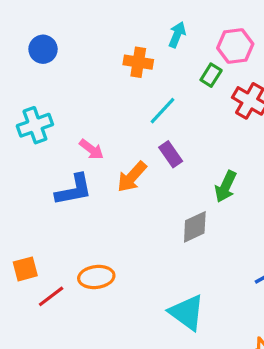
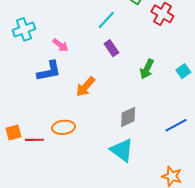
orange arrow: (132, 177) -> (85, 87), moved
gray diamond: (195, 227) -> (128, 117), moved
orange square: (25, 269) -> (14, 133), moved
red line: (51, 296) -> (34, 140), turned 36

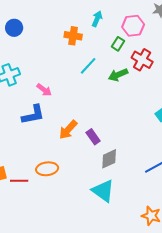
purple rectangle: (111, 48) -> (93, 137), moved
green arrow: (147, 69) -> (118, 75), moved, turned 42

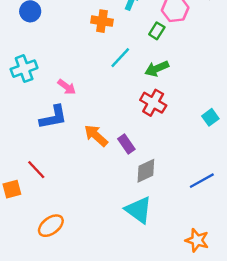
red cross: (142, 60) -> (153, 103), moved
orange arrow: (68, 130) -> (96, 136), turned 90
orange ellipse: (47, 169) -> (51, 226), moved, turned -30
red line: (19, 181) -> (36, 170), moved, turned 48

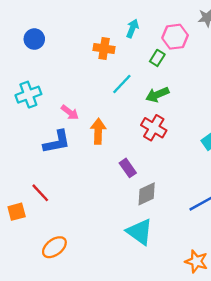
orange arrow: (96, 136) -> (98, 131), moved, turned 50

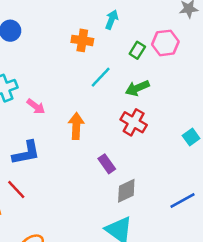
pink hexagon: (175, 37) -> (165, 43), moved
pink arrow: (70, 112) -> (36, 106), moved
blue L-shape: (57, 142) -> (26, 153), moved

